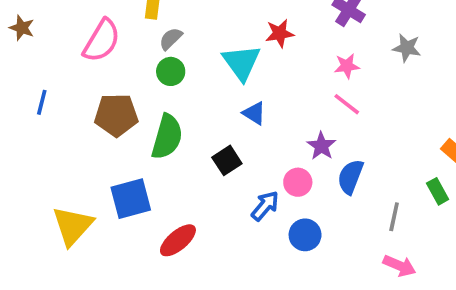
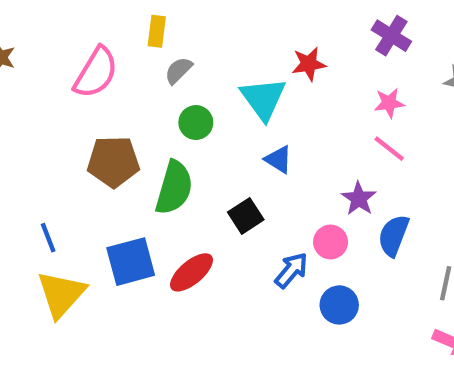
green circle: (171, 71) -> (196, 123), moved
blue line: (42, 102) -> (48, 238), moved, turned -35
red ellipse: (178, 240) -> (192, 272), moved

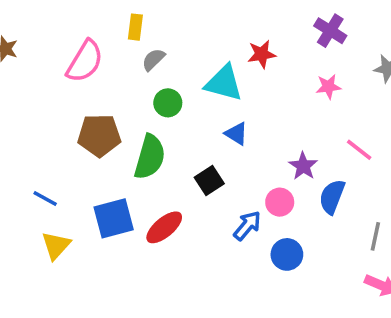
cyan triangle: (263, 99) -> (224, 83), turned -39
pink line: (389, 149) -> (359, 150), moved
blue line: (48, 238) -> (45, 199), turned -40
yellow triangle: (61, 294) -> (56, 245), size x0.7

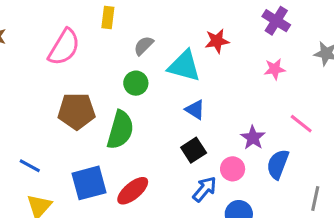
gray semicircle: (153, 60) -> (144, 46), moved
black square: (209, 180) -> (194, 150), moved

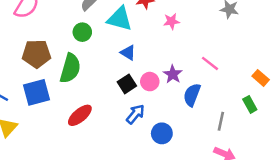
pink star: (275, 69) -> (171, 21), moved
pink circle: (233, 169) -> (150, 82), moved
blue square: (89, 183) -> (37, 92), moved

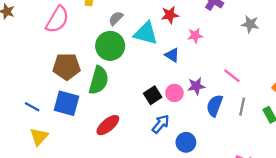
green circle: (82, 32) -> (110, 46), size x1.6
blue triangle: (128, 53) -> (172, 55), moved
purple star: (173, 74) -> (196, 86), turned 30
blue square: (37, 92) -> (67, 103), turned 30
gray line: (221, 121) -> (242, 107), moved

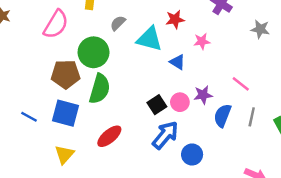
green circle: (110, 46) -> (94, 52), moved
blue arrow: (161, 124) -> (165, 135), size x1.4
yellow triangle: (39, 137) -> (64, 154), moved

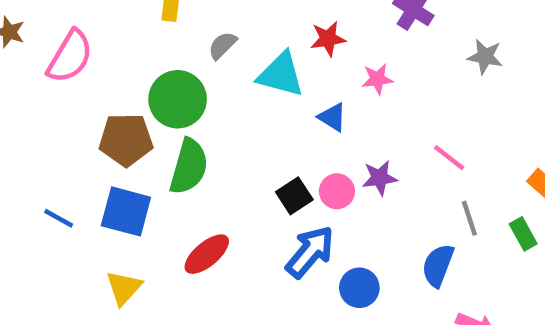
pink semicircle: (56, 24) -> (70, 57), moved
blue semicircle: (222, 116) -> (438, 265), moved
gray line: (252, 117) -> (469, 218), turned -30

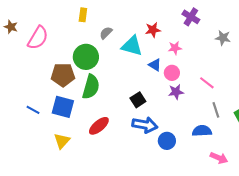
pink circle: (337, 191) -> (172, 73), moved
blue arrow: (310, 252) -> (145, 125), turned 60
blue semicircle: (438, 265) -> (202, 131), turned 66

